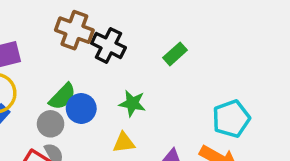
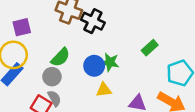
green rectangle: (175, 54) -> (150, 48), moved
blue circle: (81, 108) -> (94, 66), moved

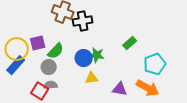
black cross: (93, 21) -> (83, 21), turned -36
purple square: (22, 27) -> (38, 43), moved
gray semicircle: (54, 98) -> (51, 85), turned -64

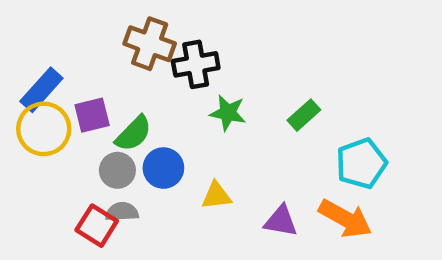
green star: (97, 55) -> (228, 113), moved
blue circle: (84, 58) -> (163, 168), moved
blue rectangle: (16, 65) -> (41, 90), moved

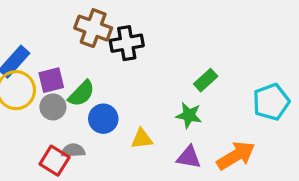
green star: (228, 113) -> (189, 115), moved
cyan pentagon: (361, 163) -> (271, 102), moved
gray circle: (117, 170) -> (53, 107), moved
orange arrow: (345, 219) -> (236, 156), turned -60

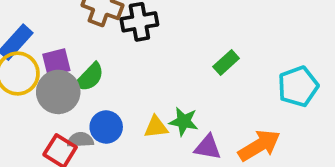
gray circle: (53, 107) -> (58, 92), size x1.5
green star: (189, 115) -> (184, 121), moved
blue circle: (103, 119) -> (106, 127), moved

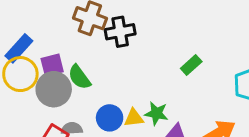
green semicircle: (90, 77) -> (79, 77), turned 100
blue circle: (106, 127) -> (110, 118), moved

